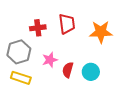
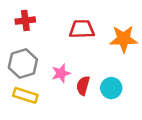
red trapezoid: (67, 24) -> (82, 29), turned -85
red cross: (38, 28) -> (25, 21), moved

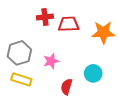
red cross: (25, 21) -> (45, 17), moved
red semicircle: (83, 86) -> (66, 87), moved

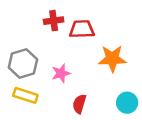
orange star: (103, 32) -> (112, 59), moved
cyan circle: (93, 73) -> (127, 103), moved

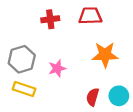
red trapezoid: (82, 29) -> (90, 16), moved
red semicircle: (79, 104) -> (93, 97), moved

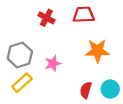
red cross: (50, 19) -> (46, 18), turned 35
yellow rectangle: (24, 89) -> (22, 83), turned -60

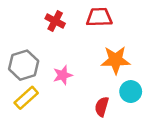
cyan circle: (110, 89) -> (131, 92), moved

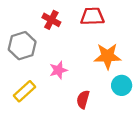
gray hexagon: (24, 65) -> (22, 46), moved
red semicircle: (102, 107) -> (83, 99), moved

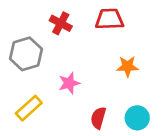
orange star: (108, 56) -> (127, 66), size x0.7
cyan circle: (122, 85) -> (137, 118), moved

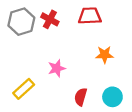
gray hexagon: (26, 54) -> (21, 22), moved

